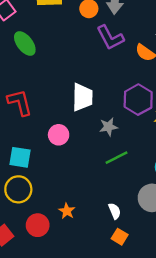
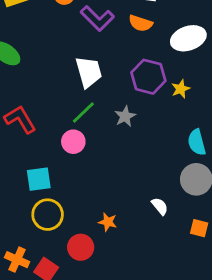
white trapezoid: (82, 97) -> (89, 72), moved
green line: (117, 158) -> (83, 113), moved
orange square: (120, 237) -> (199, 228), moved

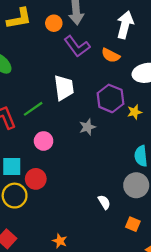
green line: (83, 113) -> (33, 109), moved
orange star: (108, 222) -> (60, 241), moved
red circle: (81, 247) -> (36, 179), moved

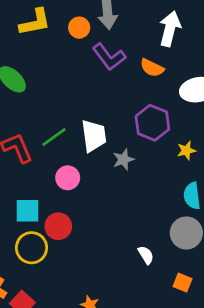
white trapezoid: (64, 88) -> (94, 136), moved
yellow star: (135, 112) -> (186, 151), moved

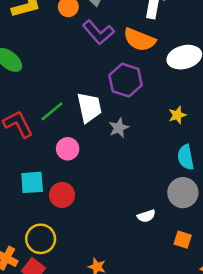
orange semicircle: (152, 68) -> (139, 40), size x1.4
purple hexagon: (152, 123) -> (126, 80), moved
yellow circle: (31, 248) -> (41, 239), moved
white semicircle: (146, 255) -> (146, 216), turned 108

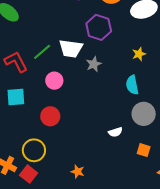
white trapezoid: (89, 107) -> (71, 49), turned 110
cyan semicircle: (186, 157) -> (132, 85), moved
cyan square: (32, 182) -> (16, 97), moved

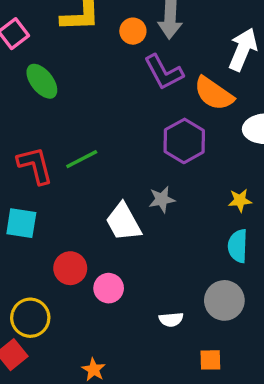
white trapezoid: (71, 49) -> (123, 222), moved, turned 40
pink circle: (54, 81) -> (109, 288), moved
cyan semicircle: (132, 85) -> (238, 246), moved
orange square: (144, 150) -> (210, 360), turned -32

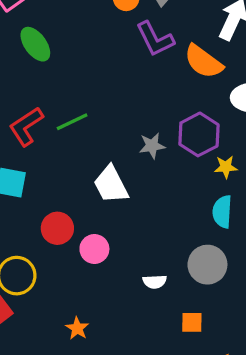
purple hexagon: (184, 141) -> (199, 134), moved
red L-shape: (35, 165) -> (26, 126), turned -111
gray star: (162, 199) -> (152, 146), moved

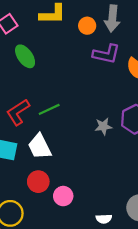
purple L-shape: (155, 39) -> (106, 54), turned -52
white trapezoid: (111, 185) -> (40, 147), moved

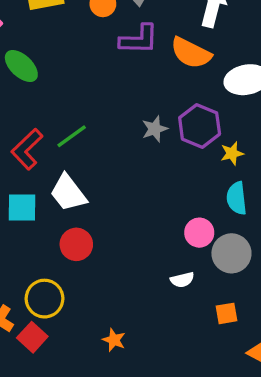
gray star: (103, 126) -> (155, 129), moved
pink circle: (63, 196) -> (199, 233), moved

